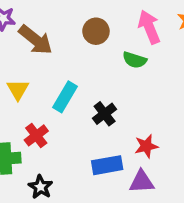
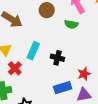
black cross: (105, 114) -> (57, 58), turned -32
red cross: (36, 135) -> (15, 68), moved

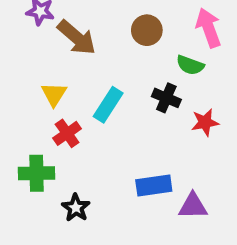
black cross: (57, 58) -> (166, 98), moved
red star: (84, 74) -> (205, 122), moved

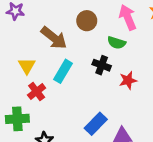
brown arrow: (77, 38) -> (54, 38), moved
blue rectangle: (154, 185) -> (96, 124), turned -35

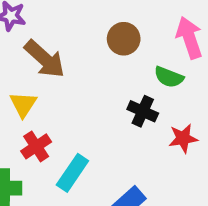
brown arrow: (54, 38) -> (45, 59), moved
cyan rectangle: (63, 71) -> (72, 173), moved

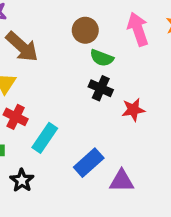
green semicircle: (169, 77) -> (102, 58), moved
red cross: (36, 146) -> (16, 117), turned -30

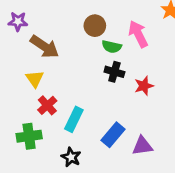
pink arrow: (138, 29) -> (138, 34), moved
red cross: (16, 117) -> (47, 105), turned 30
black star: (22, 180) -> (71, 157), moved

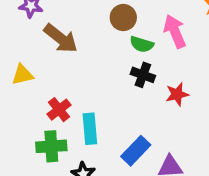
yellow triangle: (35, 79) -> (23, 75), moved, turned 48
cyan rectangle: (74, 119) -> (90, 129), turned -35
green cross: (29, 136) -> (51, 146), moved

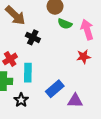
pink arrow: (175, 31) -> (87, 30), moved
black cross: (143, 75) -> (33, 37), moved

